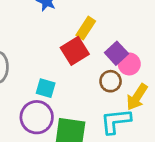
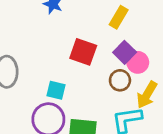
yellow rectangle: (86, 28) -> (119, 17), moved
red square: (75, 51) -> (83, 52), turned -36

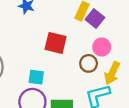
purple square: (125, 52) -> (95, 18), moved

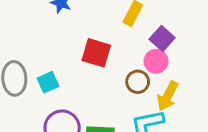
purple square: (95, 18) -> (162, 39), moved
cyan square: (36, 77) -> (48, 82), moved, turned -35

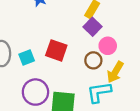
purple square: (162, 39) -> (93, 27), moved
red square: (96, 53) -> (56, 50), moved

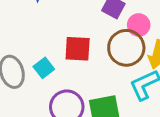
brown circle: (93, 60) -> (126, 48), size x1.6

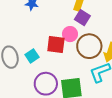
pink circle: (139, 25) -> (70, 34), moved

